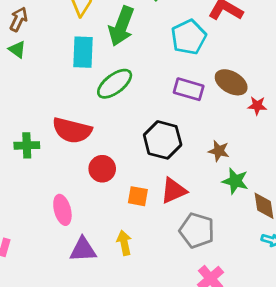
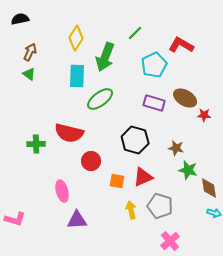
yellow arrow: (124, 243) -> (131, 210), moved

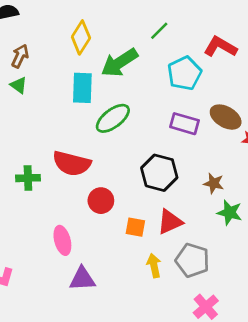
green arrow: (105, 57) -> (119, 63), turned 36

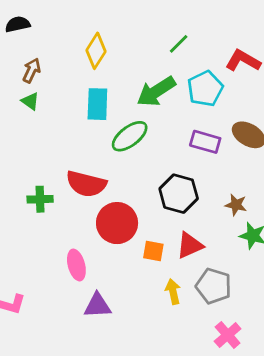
green arrow: (119, 63) -> (156, 91), moved
red circle: (101, 201) -> (117, 223), size x1.5

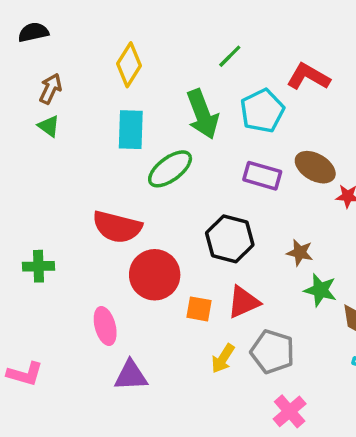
green arrow: (156, 91) -> (202, 114), turned -78
green cross: (40, 199) -> (39, 266), moved
yellow arrow: (173, 292) -> (223, 358), turned -135

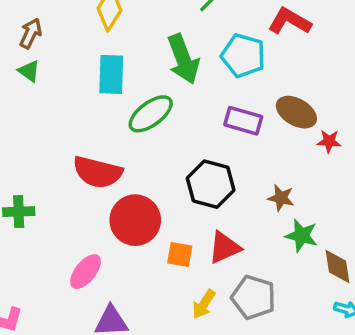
cyan pentagon: (262, 111) -> (243, 56), turned -30
pink ellipse: (105, 326) -> (86, 272), turned 54

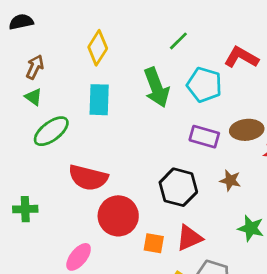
brown ellipse: (296, 112) -> (247, 130), turned -36
green ellipse: (151, 114) -> (51, 131), moved
brown star: (281, 198) -> (230, 180), moved

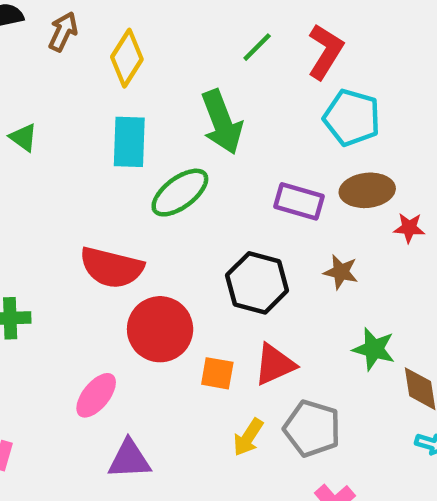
red L-shape: (241, 57) -> (325, 51), moved, turned 92
brown arrow: (35, 67) -> (63, 32), moved
cyan pentagon: (204, 85) -> (352, 118), moved
green ellipse: (51, 131) -> (180, 193), moved

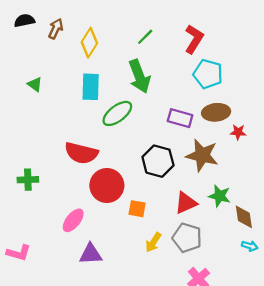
green line: (257, 47) -> (145, 37), moved
brown star: (341, 272) -> (202, 155), size x1.8
red triangle: (275, 364) -> (186, 203), moved

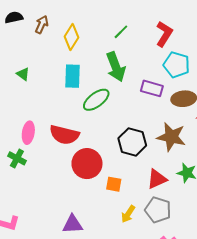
purple rectangle: (180, 118) -> (152, 88), moved
green cross: (28, 180) -> (17, 158), turned 30
pink ellipse: (73, 220) -> (28, 133), moved, turned -30

